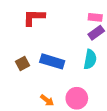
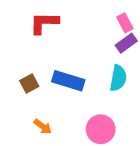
pink rectangle: (95, 17) -> (125, 23), turned 56
orange arrow: (47, 100) -> (43, 127), moved

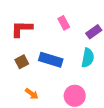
red L-shape: (44, 23) -> (22, 29), moved
pink rectangle: (125, 23) -> (64, 23), moved

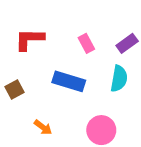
pink rectangle: (64, 23) -> (86, 43), moved
brown square: (22, 62) -> (15, 89), moved

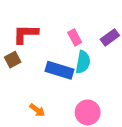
cyan semicircle: (119, 79) -> (83, 62), moved
brown square: (15, 89) -> (13, 60), moved

